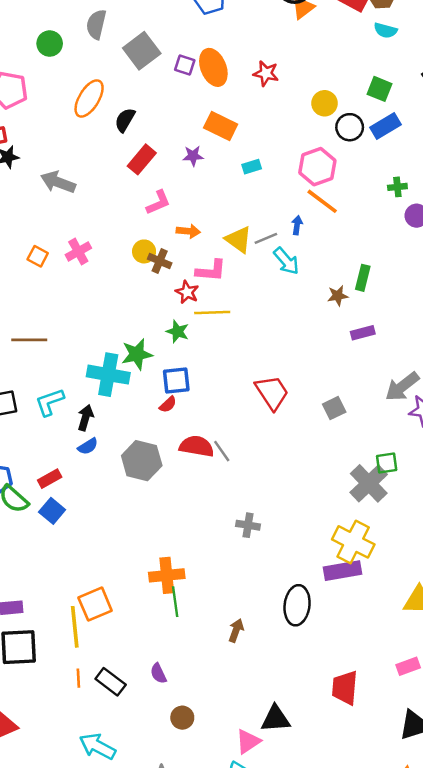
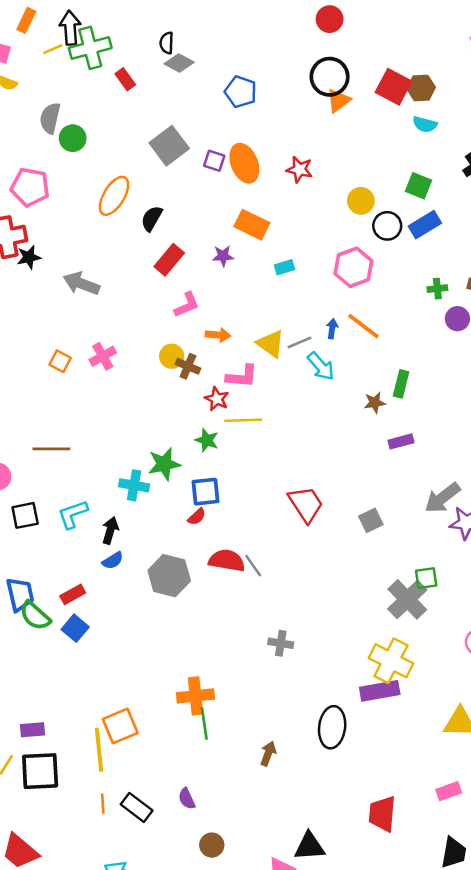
gray semicircle: (96, 24) -> (50, 118), moved
orange line: (322, 201) -> (363, 326), moved
cyan cross: (108, 375) -> (134, 485), size x0.7

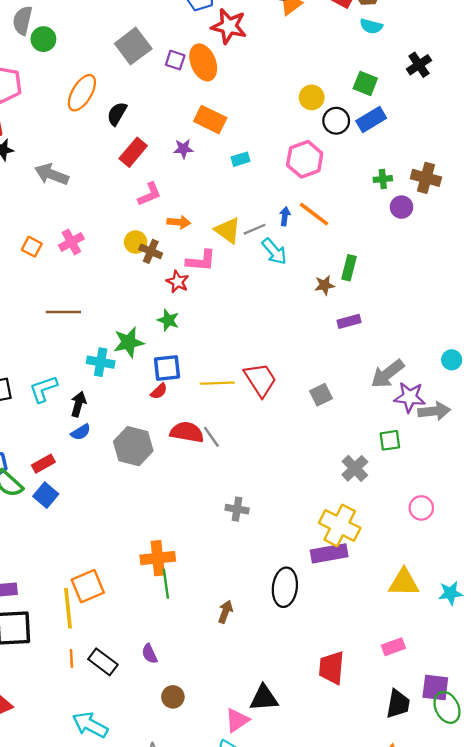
red star: (300, 170) -> (229, 26), moved, size x1.4
yellow line: (243, 420) -> (217, 383), moved
brown line: (51, 449) -> (63, 312), moved
green square: (426, 578) -> (390, 440), moved
gray cross: (407, 599) -> (355, 468), size x0.7

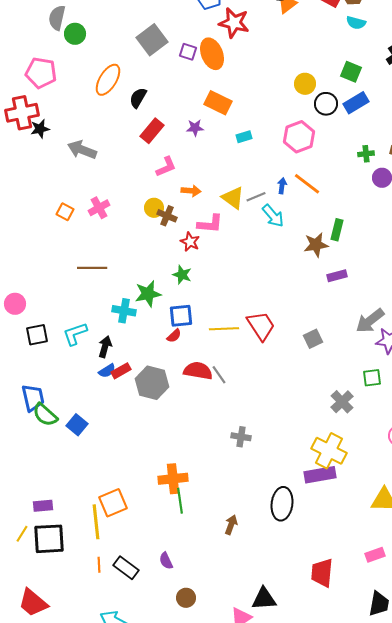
brown star: (325, 285) -> (316, 245), size x1.4
red rectangle: (43, 464) -> (121, 371), moved

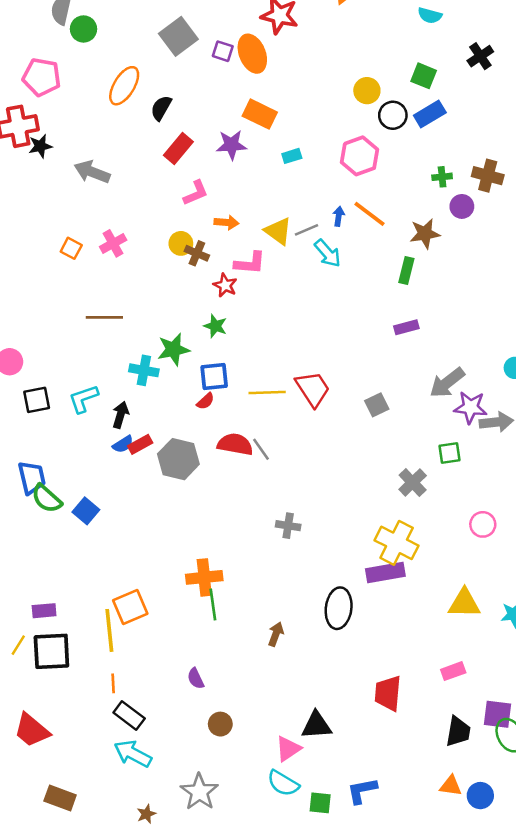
purple star: (195, 128) -> (231, 145), size x1.4
brown star: (316, 245) -> (425, 234), moved
black rectangle: (126, 568) -> (129, 715), moved

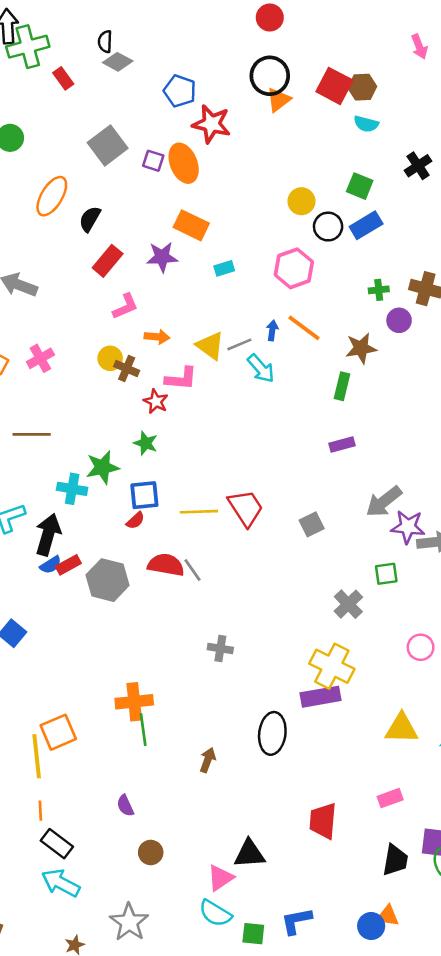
black arrow: (120, 415) -> (48, 534), size x1.5
blue circle: (480, 796) -> (371, 926), moved

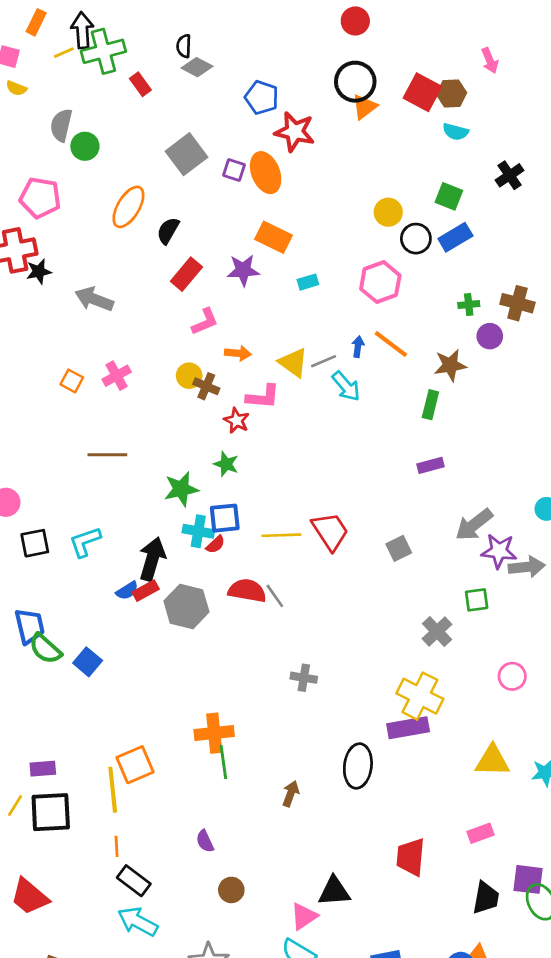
pink arrow: (419, 47) -> (490, 61), moved
cyan cross: (72, 489) -> (198, 531), moved
black arrow: (48, 534) -> (152, 559), moved

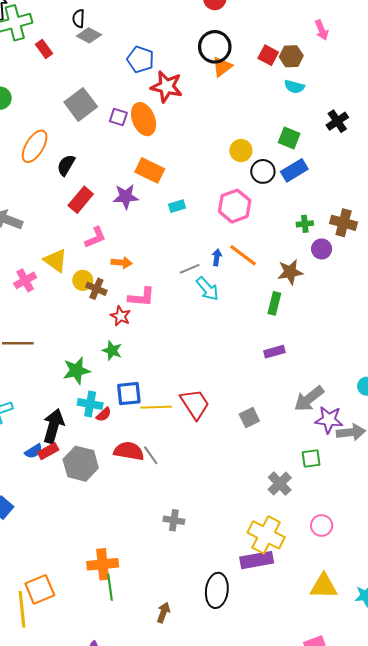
red square: (423, 92) -> (268, 55), size x0.7
yellow triangle: (293, 363) -> (56, 260), moved
blue square: (225, 518) -> (129, 394), moved
pink circle: (512, 676) -> (322, 525), moved

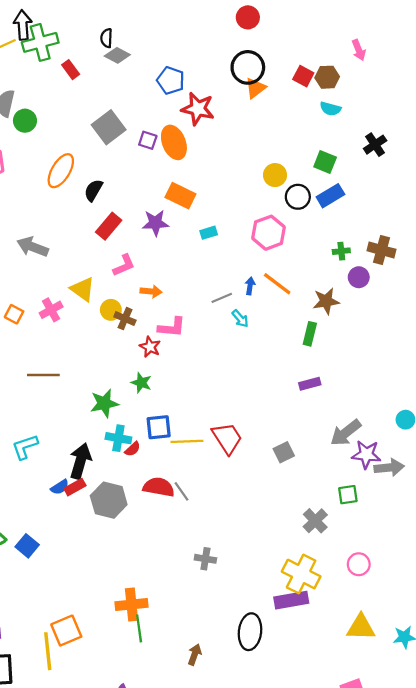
cyan arrow: (207, 289) -> (240, 319), size x0.7

